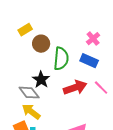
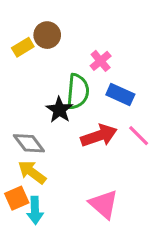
pink cross: (93, 39) -> (101, 61), moved
brown circle: (41, 44) -> (47, 35), moved
black star: (41, 80) -> (59, 110), moved

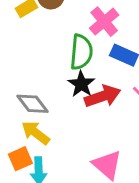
pink cross: (101, 61) -> (104, 22), size x1.4
black star: (59, 110) -> (81, 84), moved

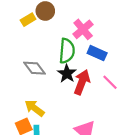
red arrow: (103, 96) -> (82, 82), turned -50
gray diamond: (33, 104) -> (35, 68), moved

